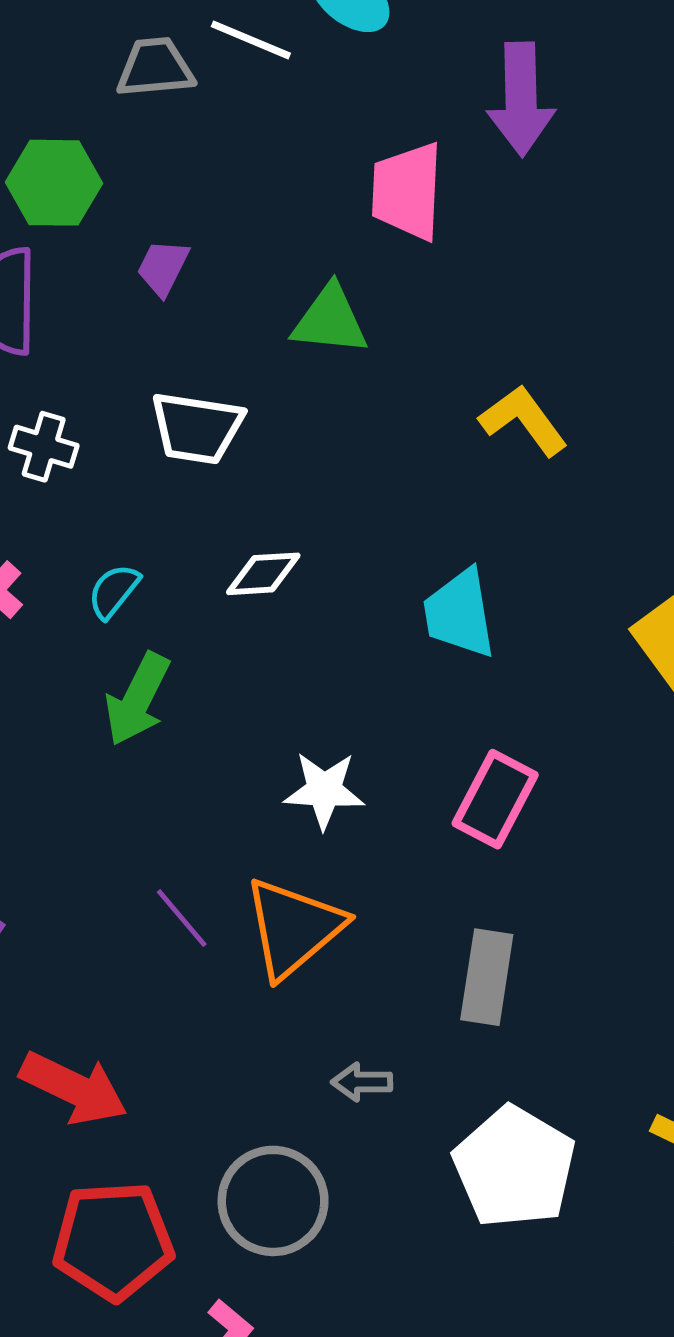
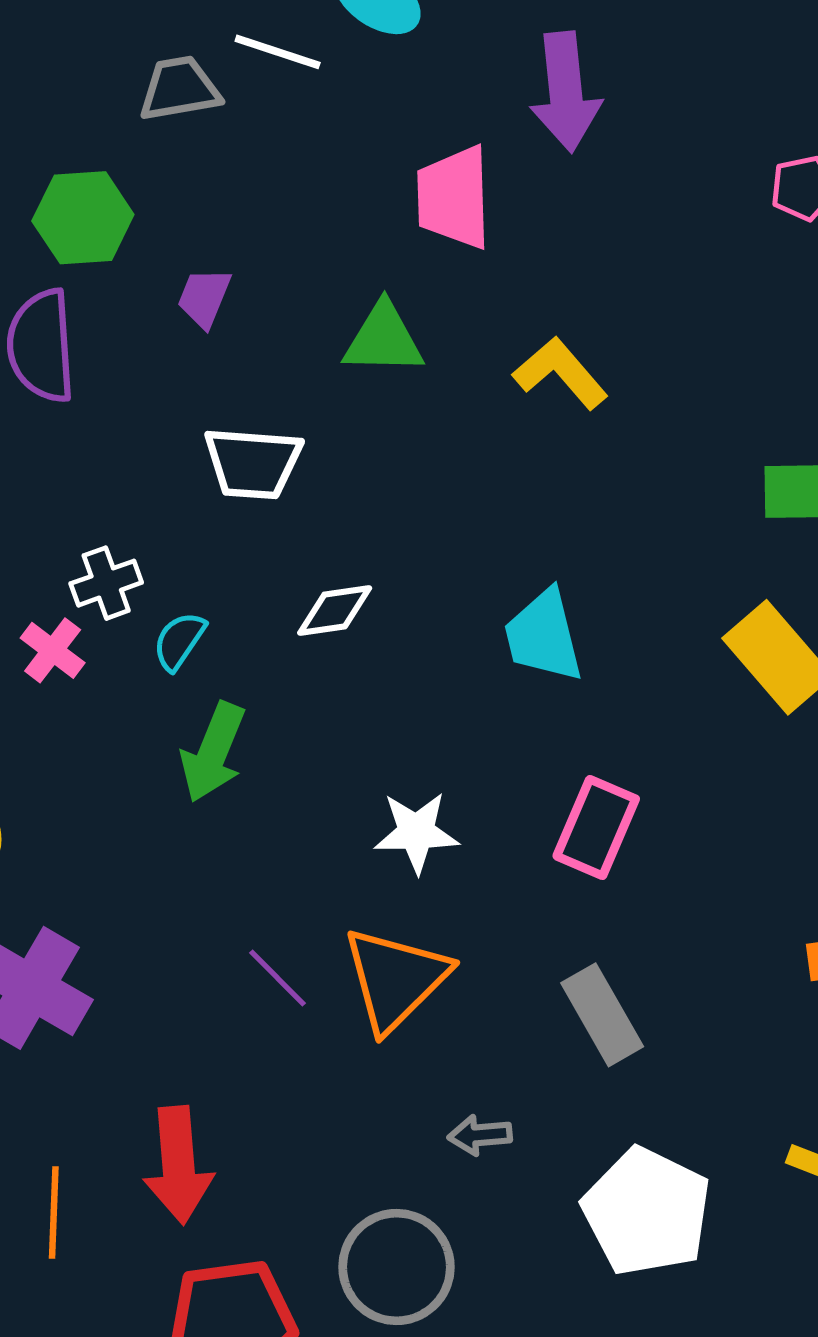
yellow L-shape: (523, 420) -> (560, 373), moved
white cross: (44, 447) -> (106, 583), moved, turned -32
gray rectangle: (487, 977) -> (602, 1015), turned -34
red arrow: (74, 1088) -> (178, 1165), turned 64

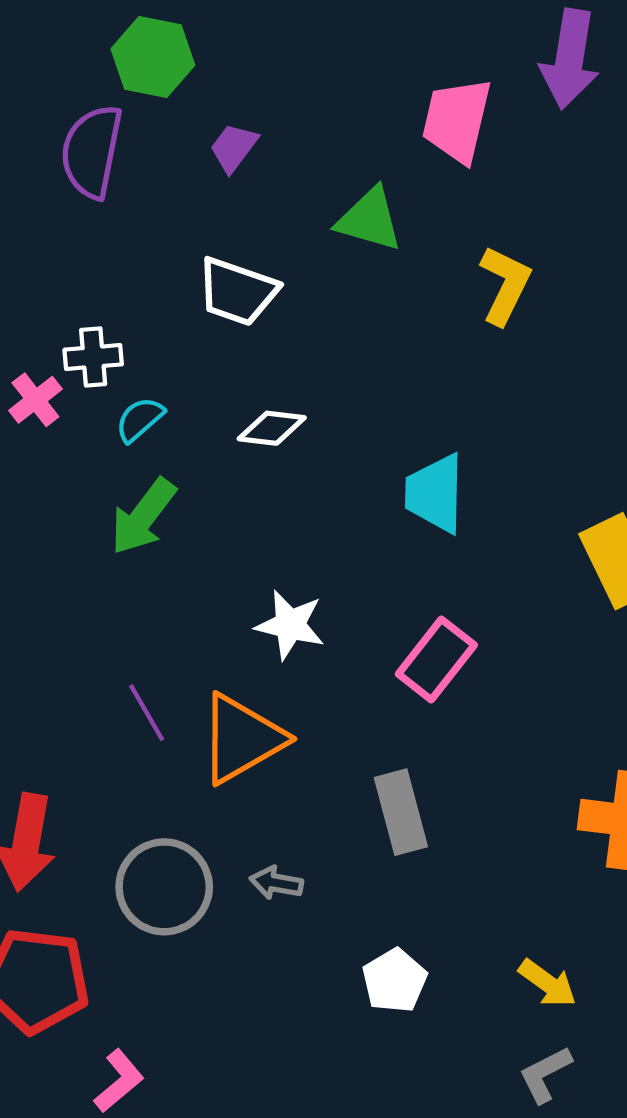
yellow L-shape: (560, 373) -> (505, 285), turned 52
white pentagon: (647, 1212) -> (395, 981), size x0.6
gray circle: (397, 1267) -> (164, 887), moved

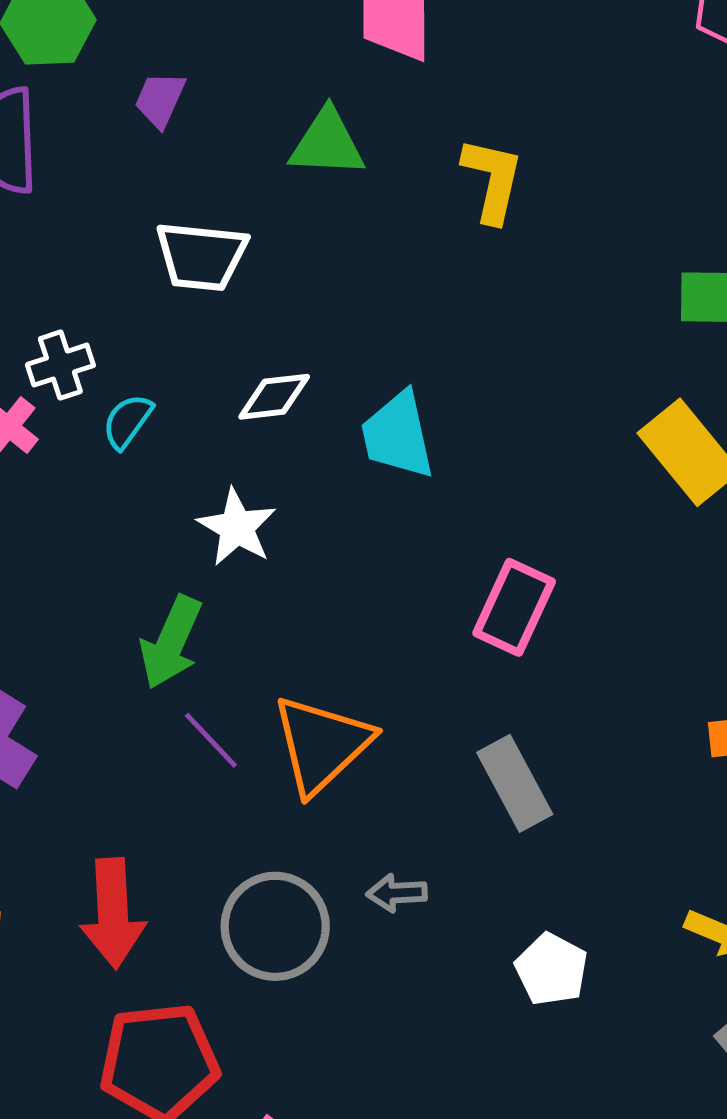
cyan trapezoid: (435, 494) -> (398, 435), moved
green arrow: (143, 517) -> (171, 642), moved
white star: (290, 625) -> (237, 527), moved, turned 30

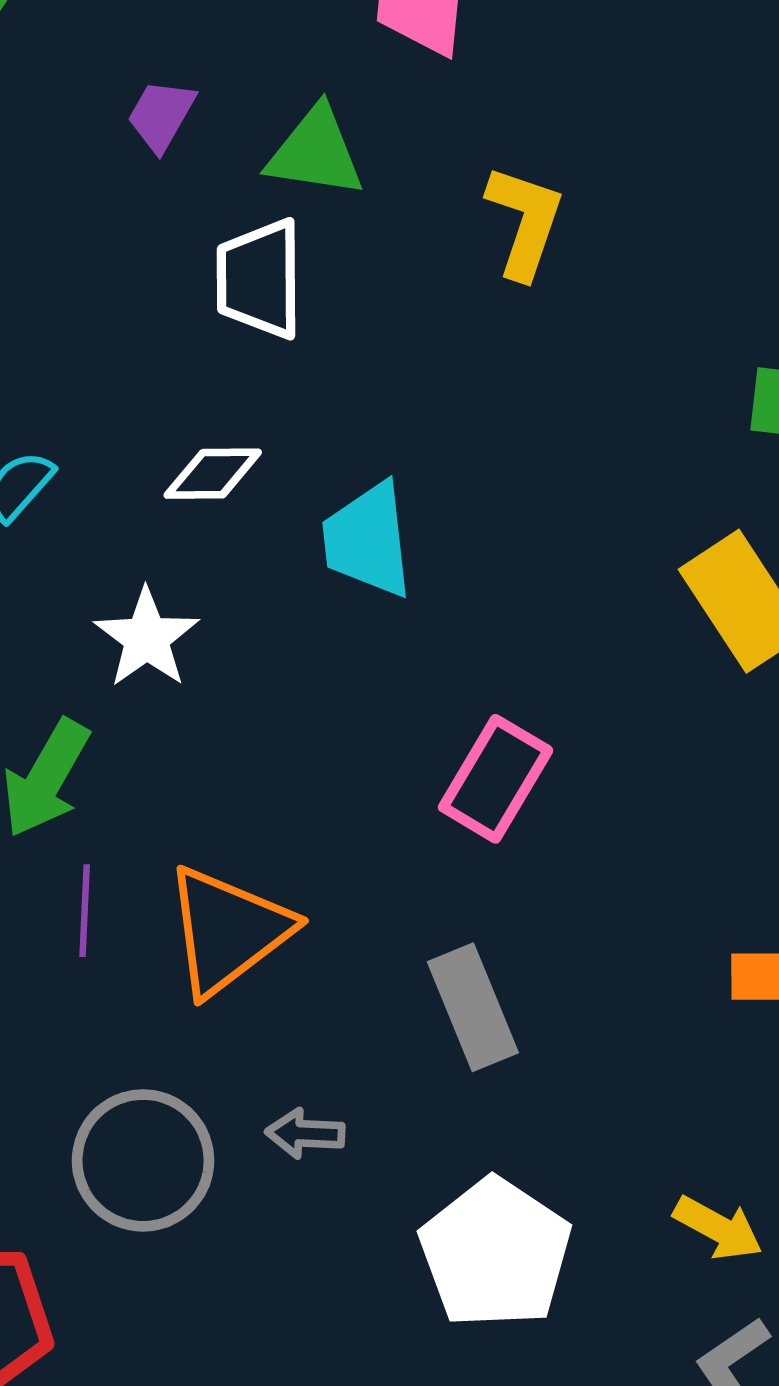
purple trapezoid: (160, 100) -> (161, 115), moved
white trapezoid: (201, 256) -> (259, 279), moved, turned 78
purple line: (211, 740) -> (85, 911), turned 40
white pentagon: (551, 969) -> (495, 1253), size x1.6

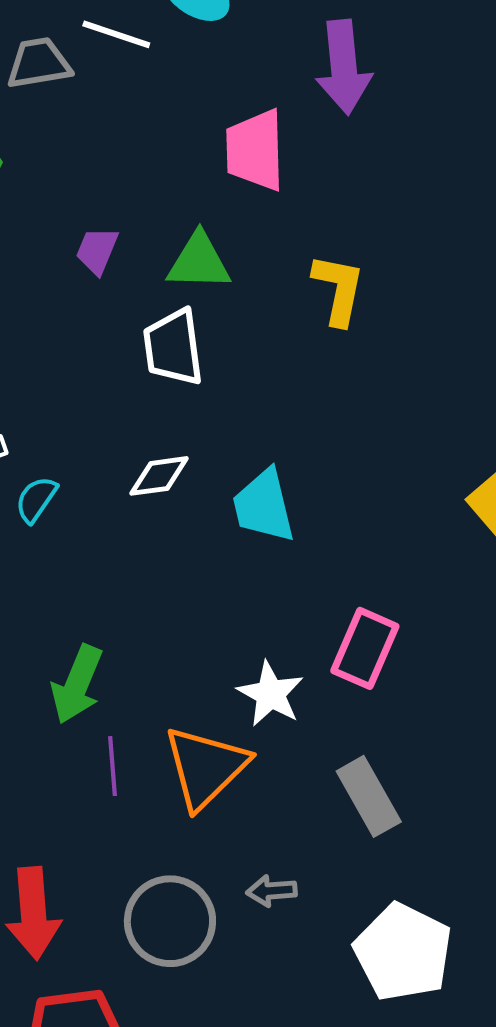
white star: (147, 638) -> (270, 694), moved

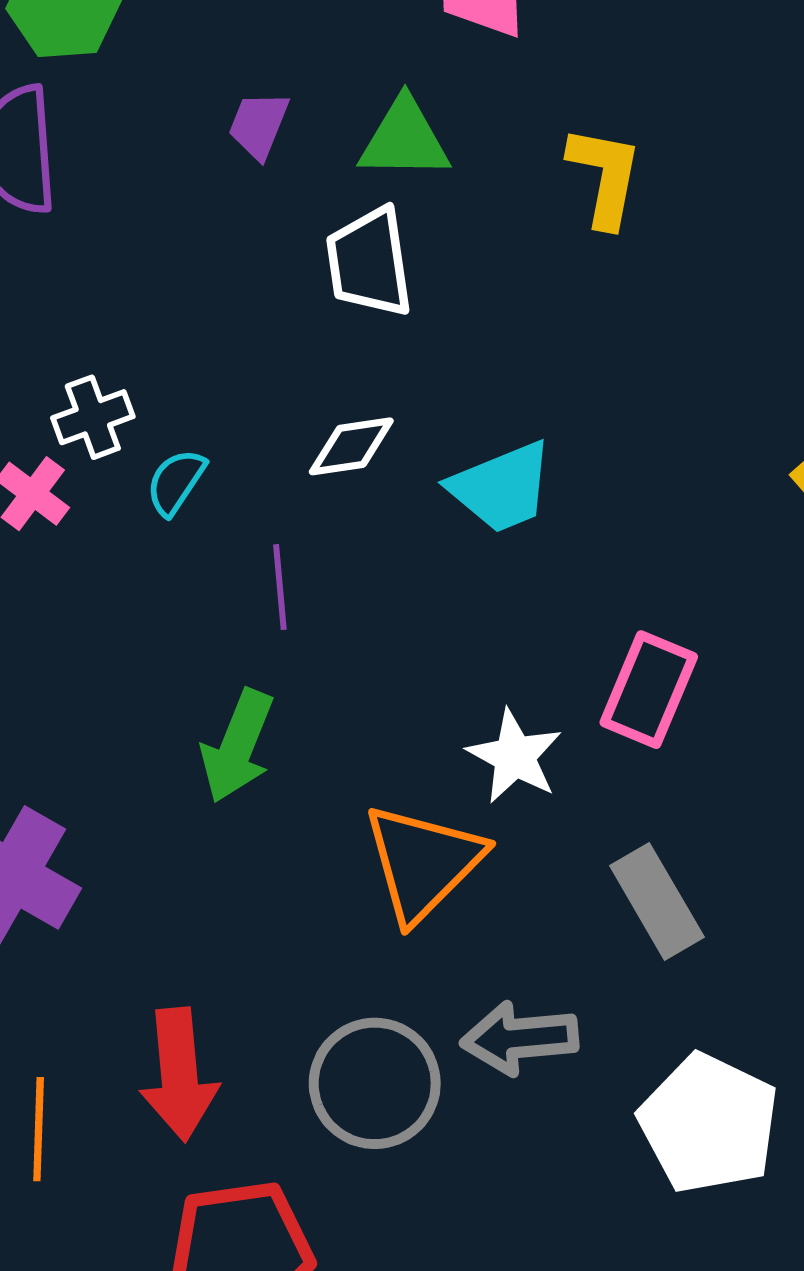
cyan trapezoid: (264, 506) -> (501, 487), turned -98
purple line: (112, 766) -> (280, 587), moved
gray arrow: (272, 891) -> (520, 1038), size x1.6

